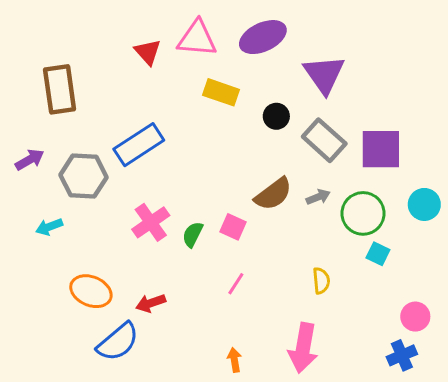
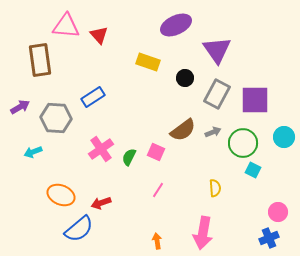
pink triangle: (197, 39) -> (66, 26), moved
gray rectangle: (324, 140) -> (217, 94), turned 76
blue rectangle: (139, 145) -> (93, 97), size x0.7

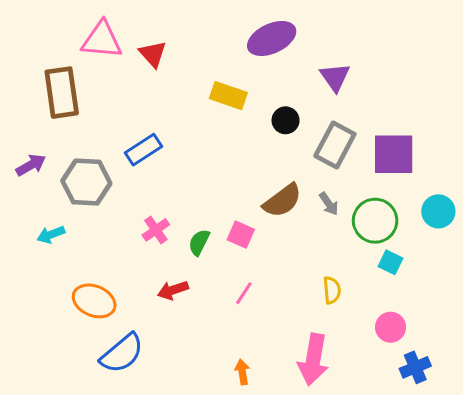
purple triangle: (217, 50) -> (335, 77), size x0.7
gray arrow: (213, 132) -> (329, 204), turned 77
pink cross: (101, 149) -> (156, 230), size x0.7
red arrow: (101, 203) -> (173, 290), moved
pink circle: (278, 212) -> (391, 327), moved

